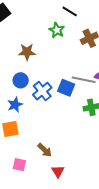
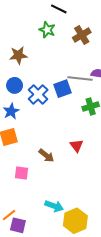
blue square: (66, 88) -> (63, 89), turned -36
red triangle: (58, 171) -> (77, 146), moved

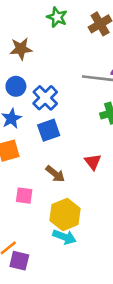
blue square: (63, 89) -> (49, 130), moved
yellow hexagon: (75, 221) -> (65, 214), moved

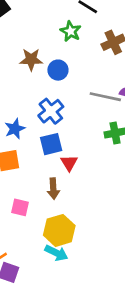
blue circle: (16, 86) -> (58, 70), moved
red triangle: (93, 162) -> (69, 163), moved
brown arrow: (55, 174) -> (53, 189), turned 42

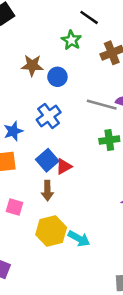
blue square: (51, 144) -> (47, 160), moved, turned -30
red triangle: (69, 163) -> (64, 167), turned 30
cyan arrow: (56, 253) -> (79, 239), moved

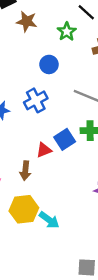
brown star: (32, 65) -> (27, 21), moved
blue square: (47, 160) -> (65, 139), moved

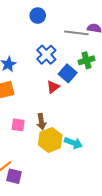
blue cross: (36, 100) -> (46, 55), moved
brown arrow: (25, 171) -> (41, 122), moved

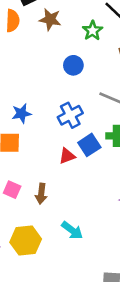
yellow hexagon: (50, 140) -> (26, 241), moved

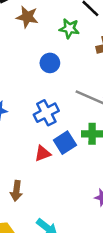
green star: (92, 31) -> (69, 28), turned -30

